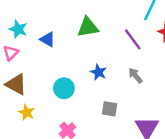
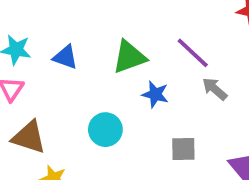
green triangle: (88, 27) -> (129, 57), moved
purple line: (133, 39) -> (193, 53), moved

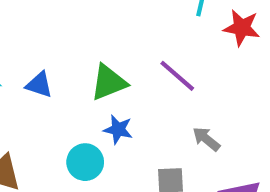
gray arrow: (215, 89) -> (206, 139), moved
blue star: (155, 94) -> (118, 129), moved

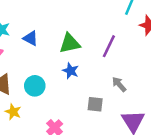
purple line: (177, 76) -> (109, 46), turned 65
cyan circle: (85, 162) -> (35, 86), moved

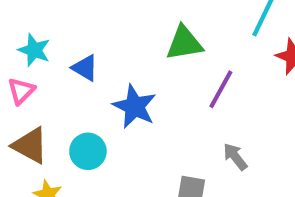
green triangle: (70, 43) -> (184, 43), moved
blue star: (71, 71) -> (135, 106), moved, size x1.5

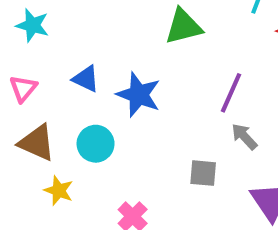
cyan star: (34, 50) -> (32, 25), moved
blue triangle: (85, 68) -> (86, 79), moved
purple line: (221, 89) -> (231, 93), moved

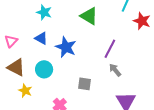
cyan star: (32, 25) -> (44, 12), moved
green triangle: (183, 27) -> (89, 16), turned 42
gray square: (203, 173) -> (85, 84), moved

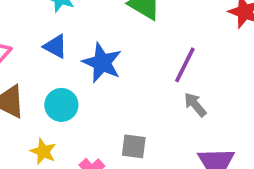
gray square: (85, 84) -> (134, 146), moved
yellow star: (25, 91) -> (43, 152), moved

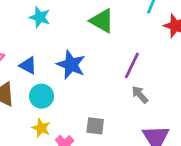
blue triangle: (55, 46) -> (28, 66), moved
yellow star: (43, 152) -> (41, 128), moved

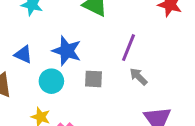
cyan circle: (42, 96) -> (51, 81), moved
gray square: (95, 126) -> (94, 79), moved

